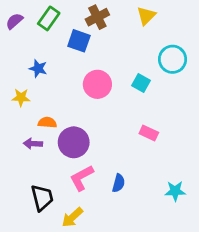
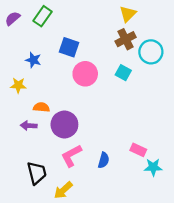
brown cross: (97, 17) -> (126, 39), moved
blue square: (79, 41) -> (69, 47), moved
pink rectangle: (149, 133) -> (138, 150), moved

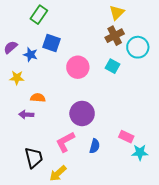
purple semicircle: (13, 18) -> (11, 47), moved
blue square: (69, 47) -> (52, 43), moved
purple circle: (64, 124) -> (82, 113), moved

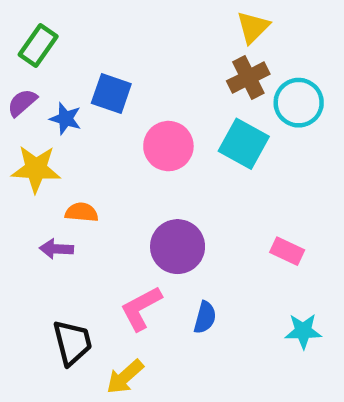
green rectangle: (39, 15) -> (38, 46), moved
cyan square: (113, 66) -> (244, 144), size x1.5
yellow star: (17, 78) -> (36, 169), size x1.5
pink rectangle: (126, 137) -> (287, 251), moved

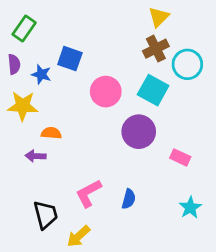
purple semicircle: (22, 103) -> (14, 64), turned 126
purple circle: (178, 247) -> (139, 132), moved
cyan star: (303, 331) -> (190, 208), turned -30

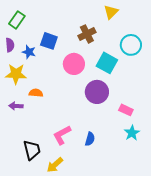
brown cross: (156, 49) -> (87, 34), moved
purple arrow: (36, 156) -> (16, 106), moved
cyan star: (190, 208) -> (132, 133), moved

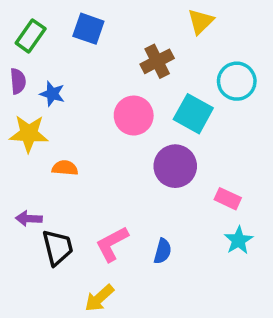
blue square: (49, 41) -> (88, 29), moved
purple arrow: (16, 106) -> (29, 219), moved
black trapezoid: (32, 150) -> (58, 248), moved

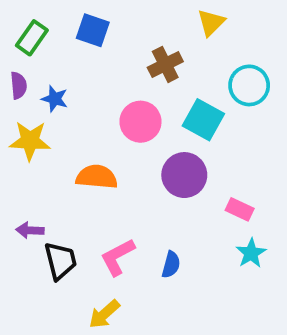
orange semicircle: (65, 168) -> (97, 177), moved, size x1.5

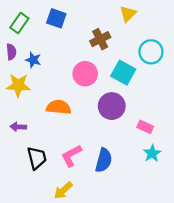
purple arrow: (30, 230) -> (18, 127), moved
blue semicircle: (171, 265) -> (104, 160), size x1.5

